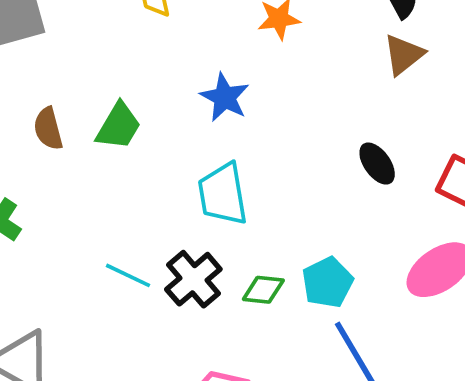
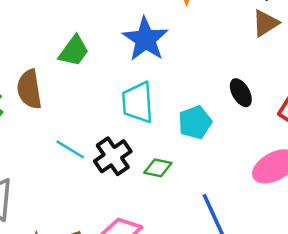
blue star: (225, 97) -> (145, 39), size x1.4
brown semicircle: (48, 129) -> (29, 89), moved, size x1.4
cyan pentagon: (328, 282) -> (195, 122), moved

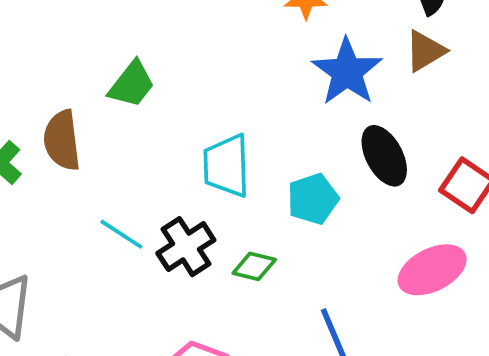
blue star: (145, 39) -> (347, 72), moved
black ellipse: (241, 93) -> (384, 156), size x1.4

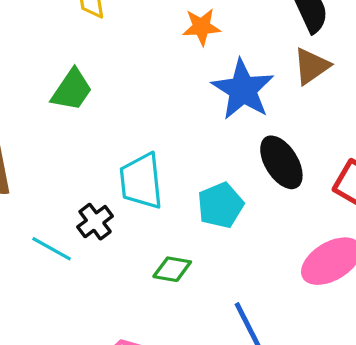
green trapezoid: (132, 84) -> (72, 90), moved
black cross: (186, 247) -> (95, 222), moved, size x0.7

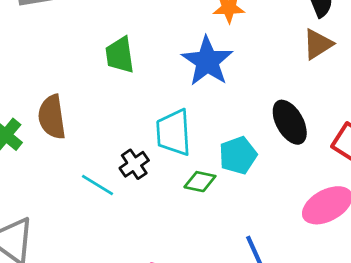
green trapezoid: (72, 90) -> (120, 55), turned 135
blue star: (243, 90) -> (207, 61), moved
green diamond: (172, 269) -> (200, 182), moved

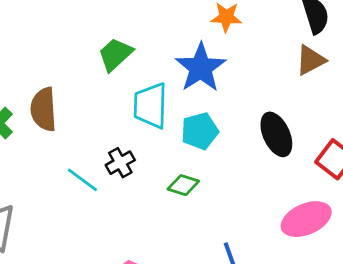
green trapezoid: (120, 55) -> (115, 54), turned 51
cyan trapezoid: (174, 133) -> (150, 106), moved
cyan pentagon: (238, 155) -> (200, 131), moved

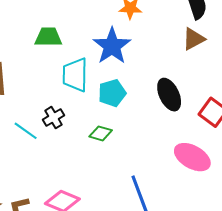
green trapezoid: (115, 54) -> (48, 37), turned 44
pink ellipse: (306, 219) -> (192, 157), turned 54

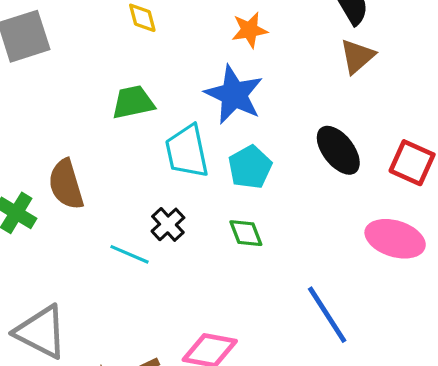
green diamond: (101, 133) -> (246, 233), turned 65

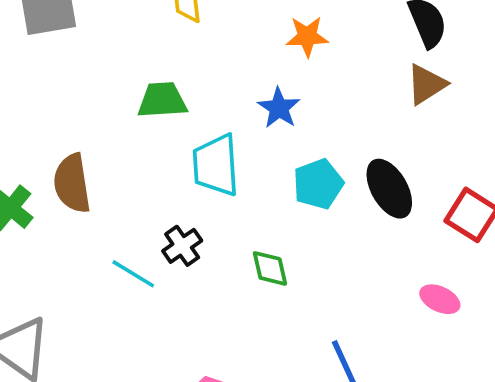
blue star: (234, 95) -> (279, 108), size x0.6
cyan pentagon: (250, 167) -> (318, 184), moved
pink ellipse: (395, 239) -> (440, 299), size x0.6

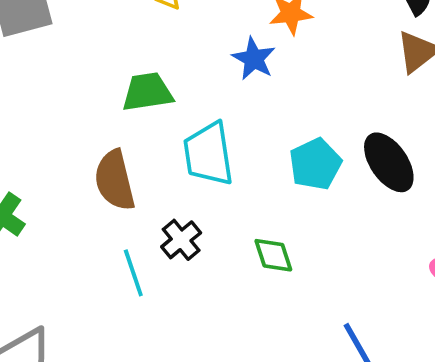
blue star: (279, 108) -> (254, 59), moved
brown semicircle: (72, 183) -> (115, 180), moved
cyan line: (133, 274) -> (133, 273), turned 45

